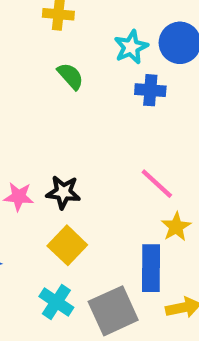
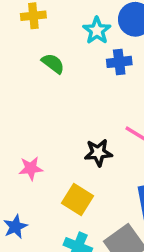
black star: (63, 192) -> (98, 153), moved

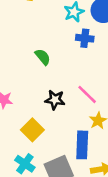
green semicircle: (53, 63) -> (43, 57), moved

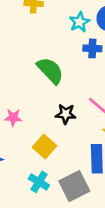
green semicircle: (43, 57) -> (50, 70), size x1.6

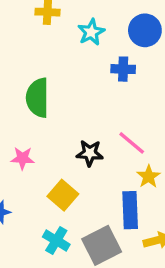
cyan star: (79, 22) -> (91, 32), moved
green semicircle: (50, 70) -> (38, 98), moved, turned -136

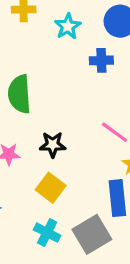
black star: (90, 153) -> (53, 145), moved

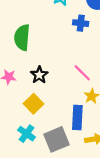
black star: (53, 145) -> (39, 75), turned 30

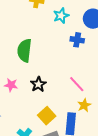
yellow square: (33, 104) -> (47, 116), moved

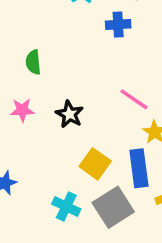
green semicircle: (24, 50) -> (33, 62), size x0.6
pink star: (11, 85) -> (22, 110), moved

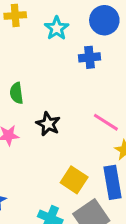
black star: (70, 114) -> (48, 124), moved

